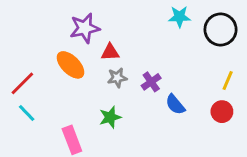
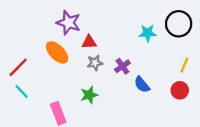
cyan star: (179, 17) -> (148, 33), moved
purple star: (85, 28) -> (69, 23), turned 30

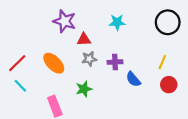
cyan star: (148, 33) -> (117, 22), moved
orange ellipse: (57, 52) -> (54, 63), moved
yellow line: (184, 65) -> (162, 62), moved
purple cross: (122, 66) -> (115, 62), turned 32

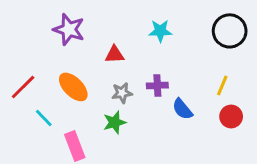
purple star: (64, 21) -> (69, 29), moved
gray star: (89, 59) -> (122, 93), moved
cyan line: (20, 86) -> (44, 118), moved

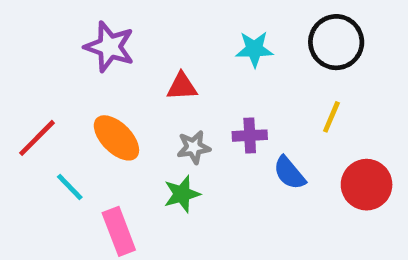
black circle: (230, 31) -> (336, 42), moved
yellow line: (222, 86) -> (331, 117), moved
red circle: (231, 116) -> (367, 185), size x1.4

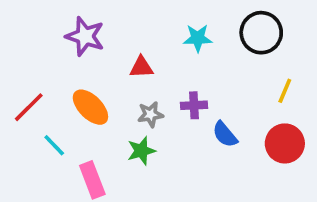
yellow line: (331, 117) -> (285, 91), moved

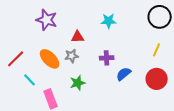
black circle: (261, 33) -> (160, 17), moved
gray star: (150, 114) -> (72, 56), moved
blue semicircle: (225, 134) -> (124, 74), turned 91

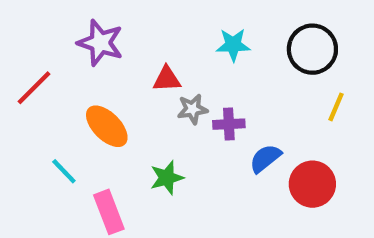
black circle: (160, 17) -> (312, 49), moved
gray star: (72, 56) -> (192, 109), moved
red line: (16, 59) -> (34, 88), moved
red circle: (157, 79) -> (312, 184), moved

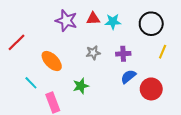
purple star: (100, 43) -> (66, 21), moved
red triangle: (167, 79) -> (93, 19), moved
purple cross: (229, 124) -> (123, 54), moved

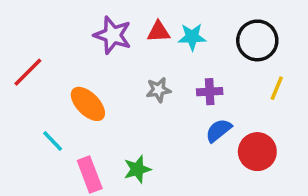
green star: (81, 86) -> (137, 169), moved

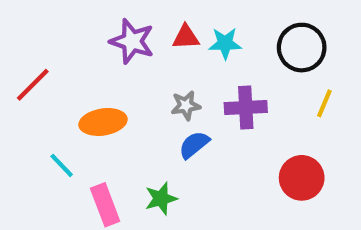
purple cross: (210, 92) -> (246, 108), size x1.4
orange ellipse: (88, 104) -> (103, 122), turned -54
blue semicircle: (218, 130) -> (194, 145), moved

